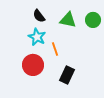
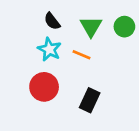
green triangle: (68, 20) -> (91, 27), turned 48
orange line: (55, 49) -> (82, 55), moved, turned -48

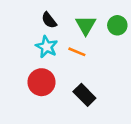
black rectangle: (90, 100) -> (84, 95), turned -70

